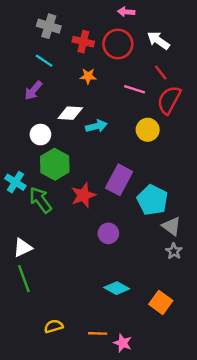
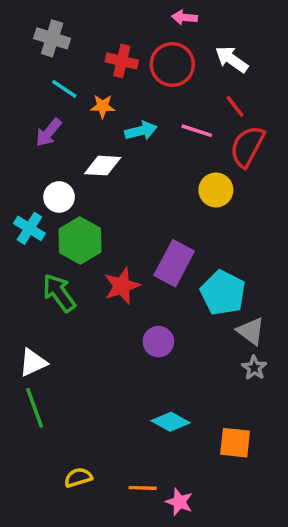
gray cross: (49, 26) -> (52, 38), moved
orange star: (88, 76) -> (103, 106), moved
cyan arrow: (96, 126) -> (141, 131), moved
cyan cross: (15, 182) -> (29, 228), moved
orange square: (161, 302) -> (235, 443), turned -30

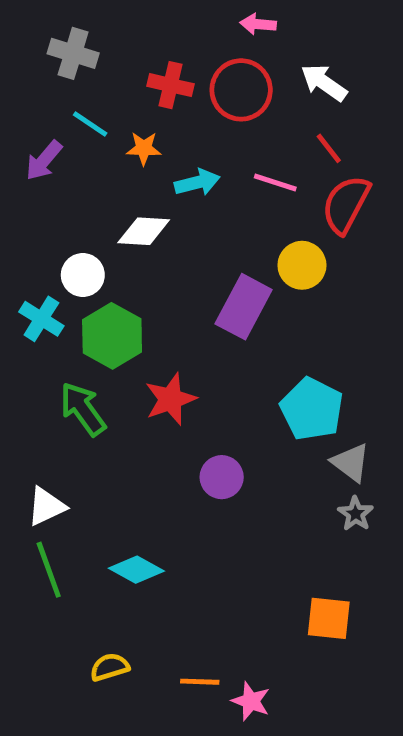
purple arrow: (49, 132) -> (44, 161), moved
purple rectangle: (174, 263) -> (244, 307), moved
cyan diamond: (171, 422) -> (136, 570), moved

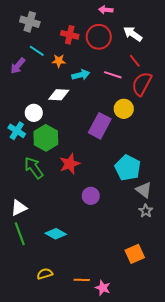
orange square: (329, 618) -> (135, 254), turned -30

